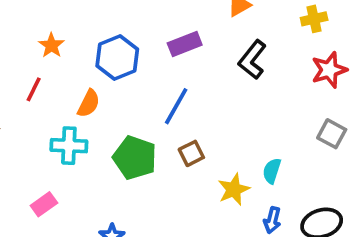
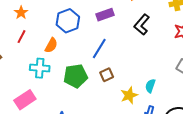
orange star: (51, 45) -> (21, 13), moved
green pentagon: (135, 158) -> (76, 76), turned -30
pink rectangle: (44, 204) -> (25, 100), size x1.5

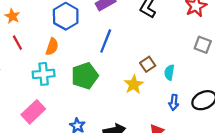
red line: (21, 37) -> (17, 43), turned -48
brown square: (107, 75) -> (148, 64), moved
yellow star: (129, 95) -> (134, 84), moved

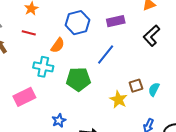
red line: (17, 43) -> (29, 33), turned -64
cyan semicircle: (169, 72) -> (154, 89), moved
yellow star: (134, 84) -> (119, 100), turned -30

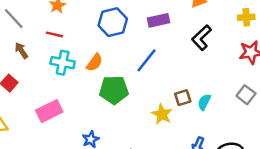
orange semicircle: (58, 45) -> (95, 62), moved
cyan cross: (43, 67) -> (63, 63), moved

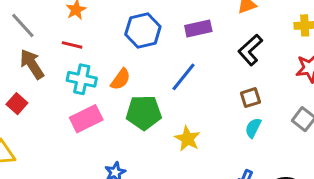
brown arrow: (21, 50) -> (32, 64), size x1.5
brown square: (183, 98) -> (250, 98), moved
pink rectangle: (49, 111) -> (86, 119), moved
yellow star: (162, 114) -> (187, 139), moved

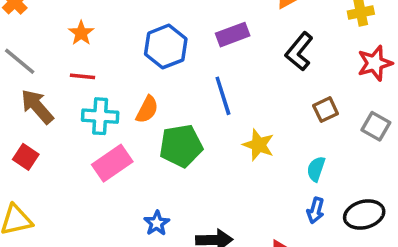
blue line: (183, 77) -> (223, 96), turned -48
brown square: (250, 98) -> (326, 110), moved
cyan semicircle: (253, 128) -> (316, 169), moved
yellow star: (187, 139) -> (258, 145), moved

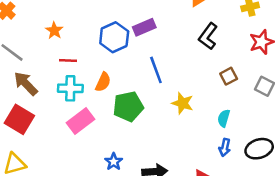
purple rectangle: (233, 35) -> (144, 27), moved
red line: (83, 76) -> (68, 60), moved
red square: (26, 157) -> (19, 119), size x1.6

